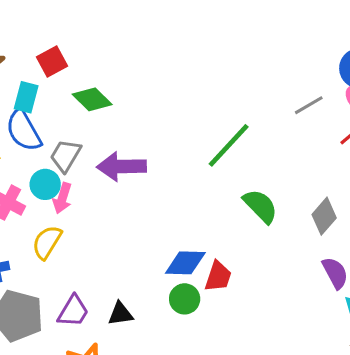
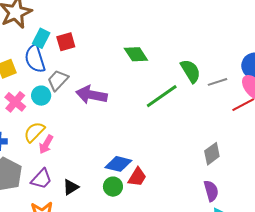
red square: (52, 62) -> (66, 42), moved
green diamond: (92, 99) -> (136, 54), moved
pink arrow: (62, 198) -> (46, 144), moved
green semicircle: (260, 206) -> (190, 71), moved
black triangle: (120, 314) -> (71, 187), turned -36

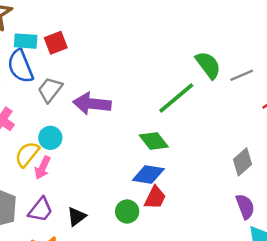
cyan rectangle: (41, 38) -> (26, 41), turned 72
green diamond: (136, 54) -> (154, 141), moved
cyan circle: (41, 96) -> (50, 138), moved
blue diamond: (118, 164) -> (148, 175), moved

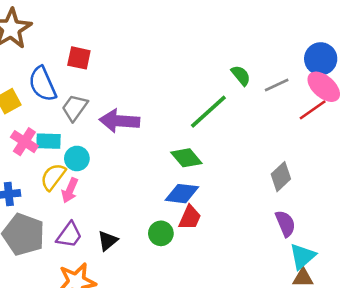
cyan rectangle: (26, 41) -> (49, 141), moved
red square: (56, 43) -> (79, 58), turned 35
green semicircle: (208, 65) -> (241, 75), size x0.7

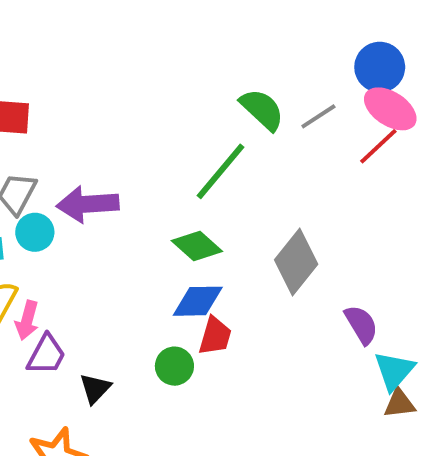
green semicircle: (241, 75) -> (262, 109), size x1.4
cyan circle: (77, 158) -> (35, 232), moved
gray diamond: (281, 177) -> (296, 262), moved, size x1.4
purple trapezoid: (69, 235) -> (46, 355), moved

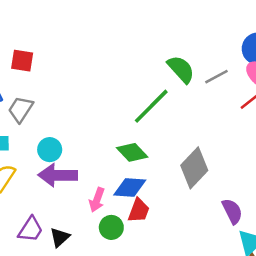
purple arrow: (88, 204) -> (58, 175), moved
cyan circle: (35, 232) -> (50, 150), moved
pink arrow: (27, 320) -> (97, 200), moved
purple trapezoid: (46, 355) -> (30, 229), moved

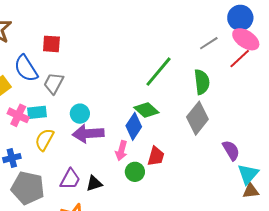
green semicircle: (181, 69) -> (202, 82), moved, turned 40
blue diamond: (130, 187) -> (134, 126), moved, turned -56
black triangle: (60, 237) -> (94, 183), turned 30

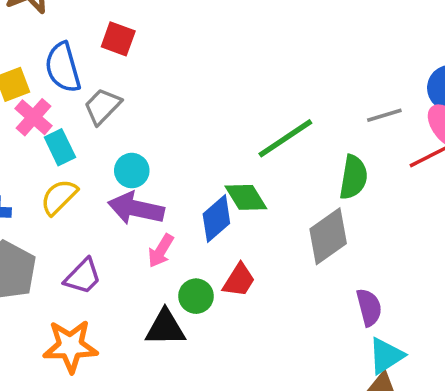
cyan rectangle: (37, 112) -> (60, 147), turned 54
pink cross: (18, 115) -> (33, 117), moved
pink arrow: (121, 151) -> (161, 251), moved
black triangle: (94, 183) -> (165, 328), moved, size x1.4

